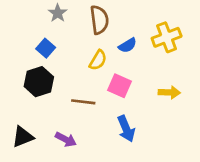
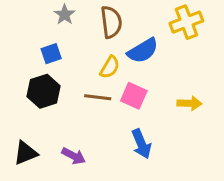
yellow cross: (167, 37) -> (186, 22), moved
blue semicircle: (128, 45) -> (143, 51), size x1.5
blue square: (46, 48) -> (51, 54), turned 30
brown line: (83, 102) -> (98, 97), moved

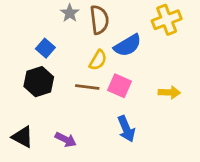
gray star: (65, 15) -> (70, 13), moved
blue square: (51, 54) -> (45, 48), turned -30
black triangle: (26, 153) -> (23, 137), turned 50

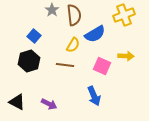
pink square: (120, 86) -> (102, 66), moved
yellow arrow: (169, 92) -> (126, 56), moved

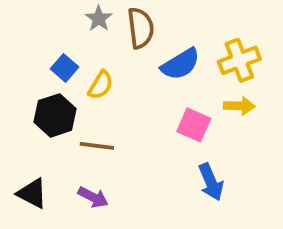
yellow cross: (124, 15) -> (239, 60), moved
yellow semicircle: (73, 45) -> (101, 85), moved
brown line: (65, 65) -> (97, 146), moved
blue arrow: (94, 96) -> (211, 182), moved

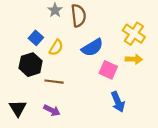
yellow cross: (239, 60) -> (134, 34), turned -35
blue semicircle: (180, 64) -> (92, 47), moved
black triangle: (32, 193) -> (18, 108), turned 30

